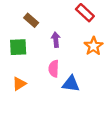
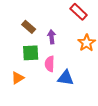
brown rectangle: (31, 20) -> (29, 27), moved
green square: (18, 47) -> (31, 53), moved

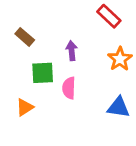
brown rectangle: (29, 27) -> (25, 37), moved
blue triangle: (66, 78) -> (119, 107), moved

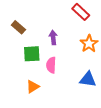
orange triangle: (25, 107) -> (33, 87), moved

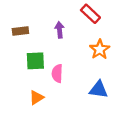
brown rectangle: (18, 27) -> (20, 31), turned -48
purple arrow: (53, 37) -> (59, 30), moved

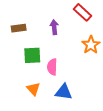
blue triangle: (99, 90) -> (64, 92), moved
orange triangle: (37, 98) -> (33, 89), turned -40

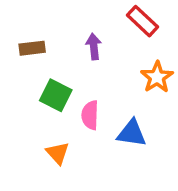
green square: (32, 55) -> (56, 95), turned 30
blue triangle: (64, 92) -> (132, 133), moved

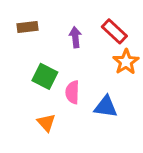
red rectangle: (143, 21) -> (114, 31), moved
brown rectangle: (32, 48) -> (27, 27), moved

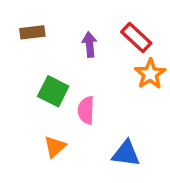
blue triangle: (106, 107) -> (126, 154), moved
orange triangle: (46, 123) -> (55, 147), turned 30

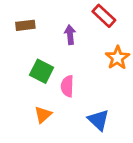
red rectangle: (136, 38) -> (104, 16), moved
blue triangle: (126, 154) -> (98, 120), turned 35

